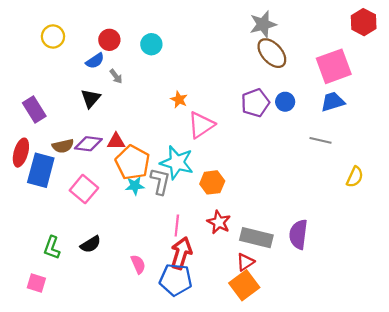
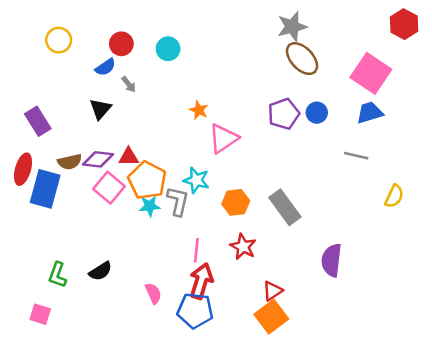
pink square: (334, 66) -> (371, 73), turned -36
cyan star: (177, 163) -> (196, 180), size x0.7
pink square: (84, 189) -> (109, 188), moved
gray rectangle: (256, 238) -> (285, 207), moved, turned 40

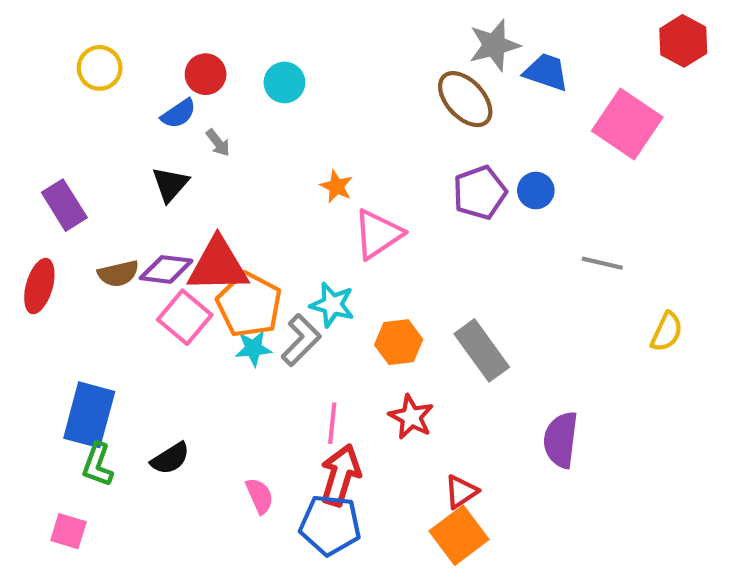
brown ellipse: (302, 59) -> (465, 99), moved
blue trapezoid: (370, 113) -> (546, 72), moved, turned 36
red triangle: (129, 157) -> (218, 265), size x1.8
blue rectangle: (45, 189) -> (89, 415), moved
gray L-shape: (178, 201) -> (301, 340), turned 32

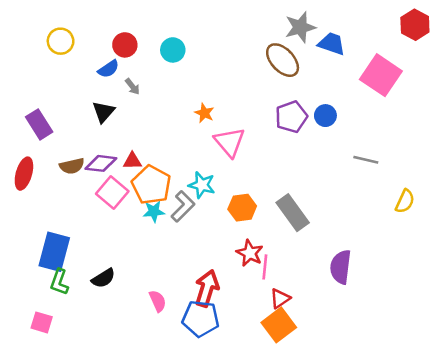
pink triangle: (378, 234) -> (230, 142), turned -36
red triangle: (218, 265) -> (132, 161), size x0.5
pink line: (332, 423) -> (265, 267), moved

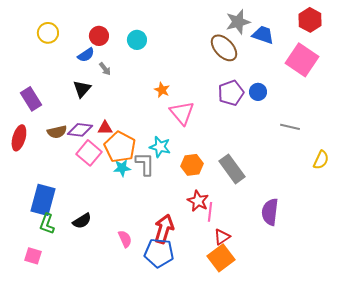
red hexagon: (415, 25) -> (310, 20), moved
gray L-shape: (183, 206) -> (145, 164), turned -45

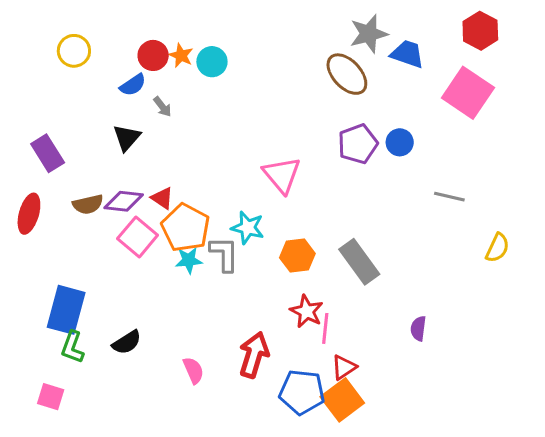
orange star: (162, 90) -> (181, 55), moved
red triangle: (105, 128) -> (162, 198), turned 35
purple semicircle: (270, 212) -> (418, 328), size x0.6
blue pentagon: (159, 253) -> (302, 392), moved

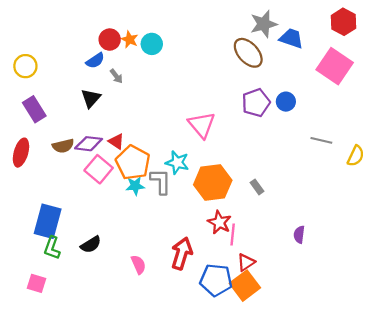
yellow circle: (74, 51) -> (25, 66), moved
yellow semicircle: (497, 248) -> (356, 156), moved
orange hexagon: (297, 256) -> (213, 182), size x1.5
gray rectangle: (359, 262) -> (257, 187), size x0.5

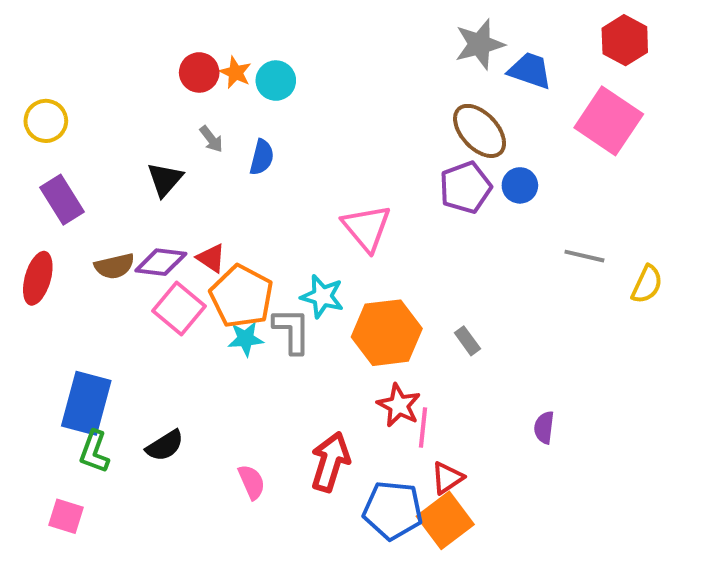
brown ellipse: (248, 53) -> (480, 131), moved
blue semicircle: (95, 61) -> (262, 157), moved, turned -42

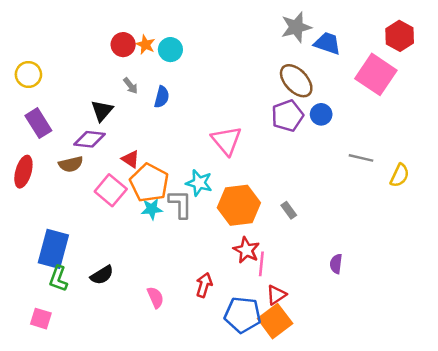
red hexagon: (625, 40) -> (400, 36), moved
purple diamond: (161, 262) -> (89, 139), moved
red arrow: (330, 462) -> (204, 285), size x0.7

